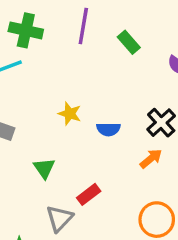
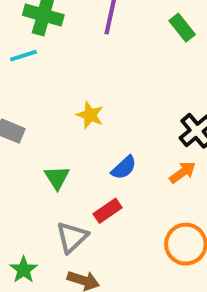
green rectangle: (129, 42) -> (182, 28), moved
blue semicircle: (108, 129) -> (124, 168), moved, turned -45

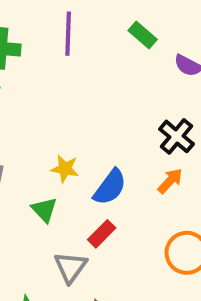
yellow star: (90, 115) -> (65, 169), moved
blue semicircle: (124, 168) -> (110, 187), size x1.4

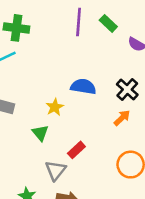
purple line: (68, 34) -> (79, 22), moved
yellow star: (65, 169) -> (55, 107), turned 30
blue semicircle: (110, 187) -> (83, 87), moved, turned -120

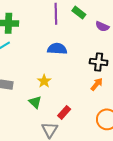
blue semicircle: (83, 87) -> (57, 49), moved
black cross: (127, 90) -> (99, 62), turned -30

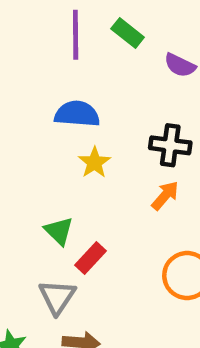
yellow star: (44, 81) -> (94, 162), moved
green triangle: (35, 102) -> (59, 231), moved

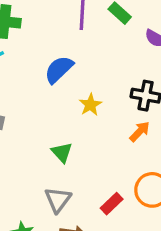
blue semicircle: (77, 114) -> (59, 69), moved, turned -52
red rectangle: (90, 258) -> (112, 204), moved

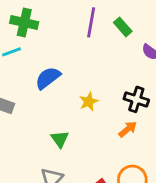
blue semicircle: (59, 69) -> (48, 78), moved

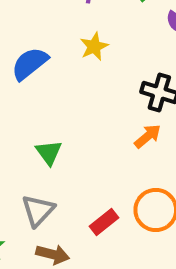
yellow star: (89, 102) -> (94, 47), moved

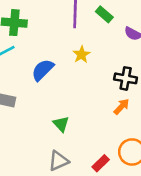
gray triangle: (38, 210) -> (59, 161), turned 30

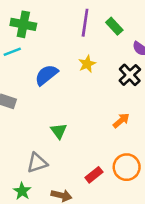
black cross: (126, 78) -> (130, 75), moved, turned 30
gray triangle: (59, 161) -> (37, 163), moved

